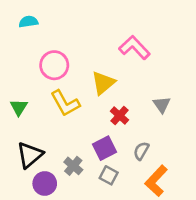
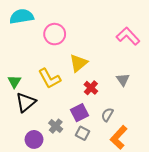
cyan semicircle: (28, 22) -> (22, 16), size x1.6
pink L-shape: (134, 48) -> (128, 36), moved
pink circle: (54, 65) -> (55, 34), moved
black triangle: (30, 155) -> (26, 102), moved

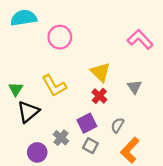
yellow triangle: (78, 63) -> (101, 72), moved, turned -36

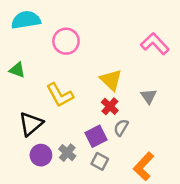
green triangle: (16, 89) -> (17, 70), moved, turned -42
gray semicircle: (117, 125) -> (121, 128), moved
purple circle: (37, 152) -> (41, 155), moved

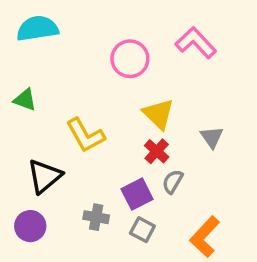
pink circle: (66, 41) -> (130, 59), moved
pink L-shape: (155, 44) -> (196, 43), moved
gray cross: (67, 153) -> (96, 217), turned -30
purple circle: (41, 155) -> (30, 226), moved

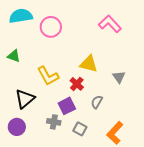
pink circle: (130, 59) -> (51, 27), moved
yellow triangle: (158, 114) -> (89, 64), turned -30
red cross: (157, 151) -> (77, 84), moved
purple square: (137, 194) -> (67, 106), moved

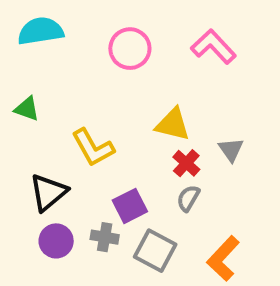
pink circle: (51, 27) -> (130, 49), moved
red cross: (77, 84) -> (186, 163), moved
purple circle: (17, 127) -> (56, 241), moved
gray square: (80, 129) -> (155, 251), size x1.5

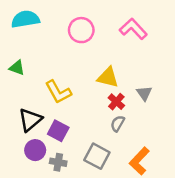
purple square: (130, 206) -> (58, 131), moved, turned -35
gray cross: (105, 237) -> (58, 162), moved

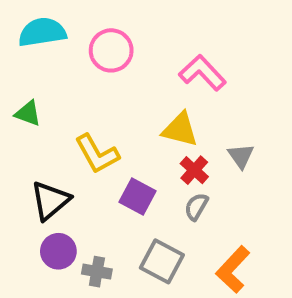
pink L-shape: (133, 29) -> (202, 73), moved
pink circle: (81, 30) -> (111, 50), moved
purple square: (58, 131) -> (138, 196), moved

